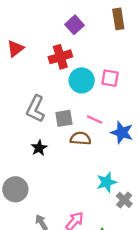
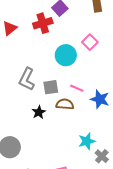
red cross: (60, 57) -> (43, 23), moved
pink square: (110, 78) -> (90, 42), moved, turned 35
black star: (39, 148) -> (39, 112), moved

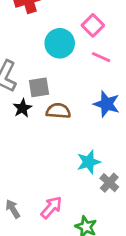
pink line: (77, 88) -> (101, 57), moved
black star: (39, 112) -> (22, 108), moved

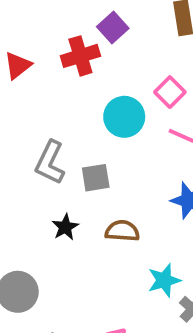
black star: (22, 108) -> (65, 227), moved
brown semicircle: (58, 111) -> (122, 231), moved

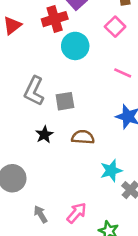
pink square: (170, 92) -> (115, 27), moved
cyan circle: (124, 117) -> (75, 46), moved

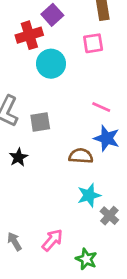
pink square: (115, 27) -> (93, 43), turned 36
pink line: (123, 73) -> (101, 107), moved
brown semicircle: (83, 137) -> (81, 156), moved

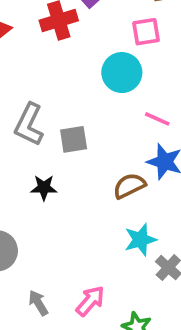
cyan circle: (51, 64) -> (122, 73), moved
brown semicircle: (81, 156) -> (129, 186), turned -30
black star: (18, 157) -> (44, 188), turned 30

